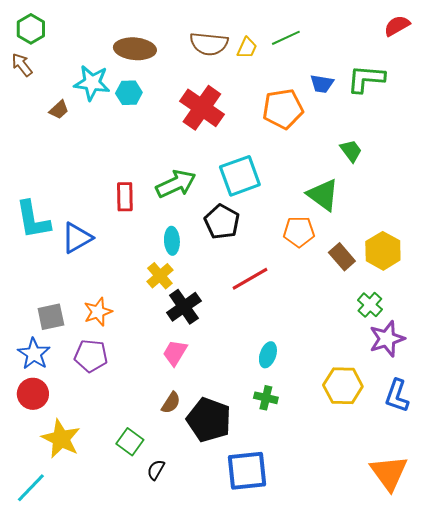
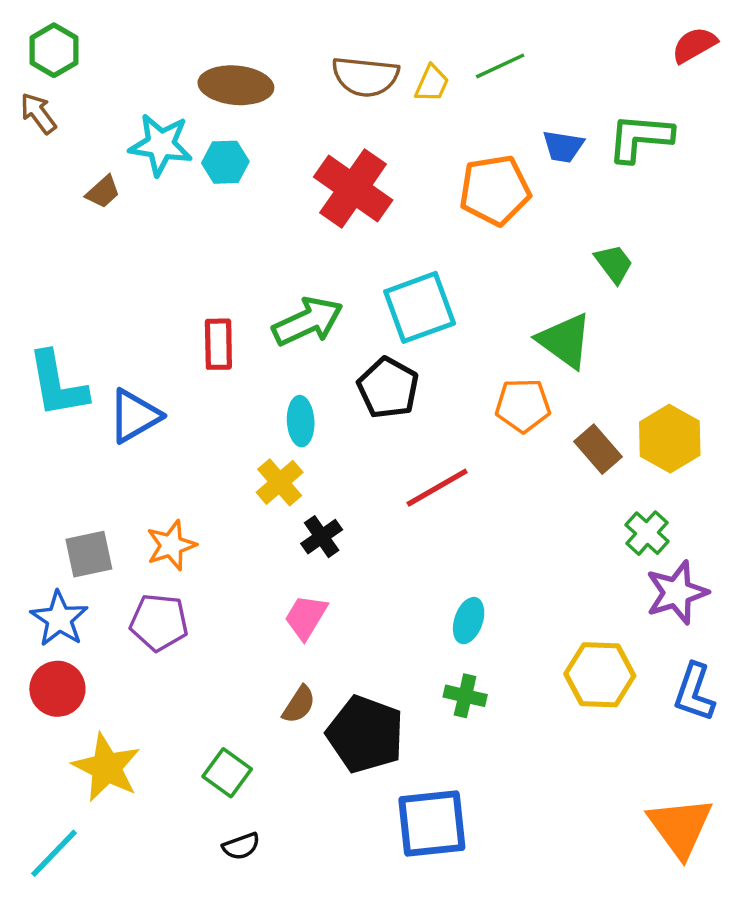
black cross: (184, 307) -> (322, 537), size x0.7
black semicircle: (156, 470) -> (241, 846), moved, turned -140

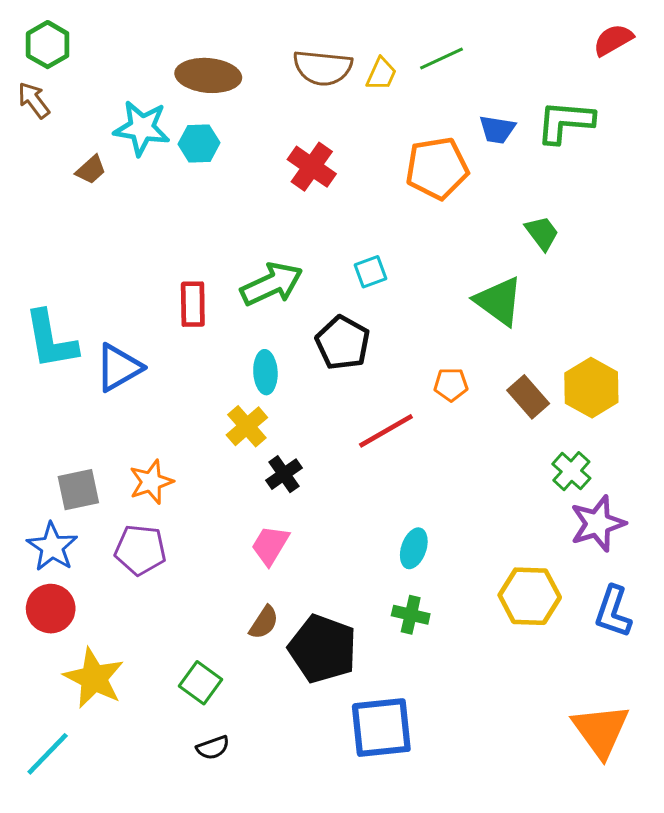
red cross: (353, 188) -> (312, 167), size x0.7
cyan square: (420, 307) -> (371, 272), size x0.5
orange pentagon: (523, 405) -> (451, 385), moved, size x0.7

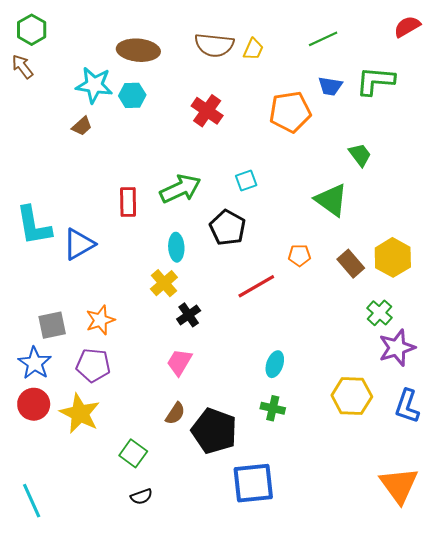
green line: (442, 58) -> (323, 39), moved
brown trapezoid: (91, 170) -> (82, 126), moved
yellow star: (94, 678) -> (80, 413), moved
cyan line: (48, 754) -> (32, 501), turned -68

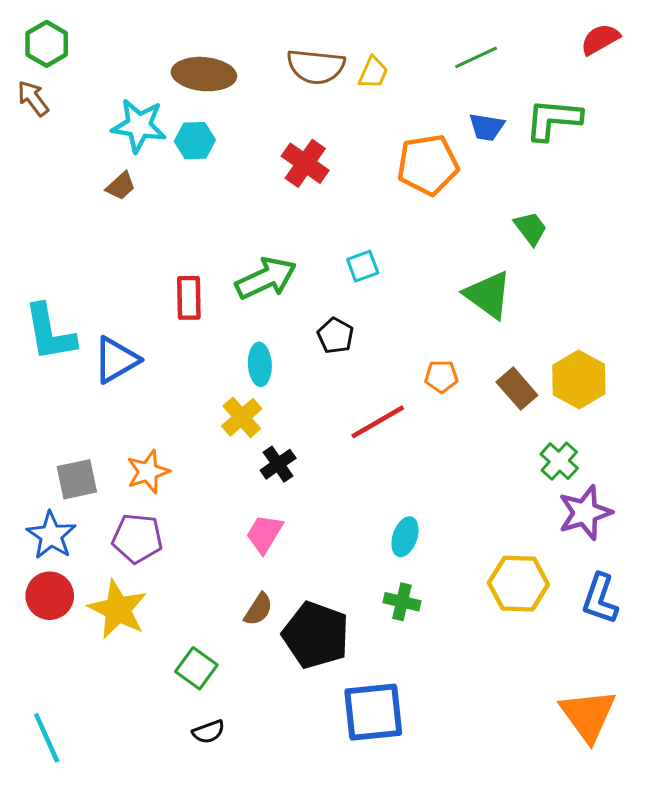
black pentagon: (228, 228) -> (335, 336), size x0.7

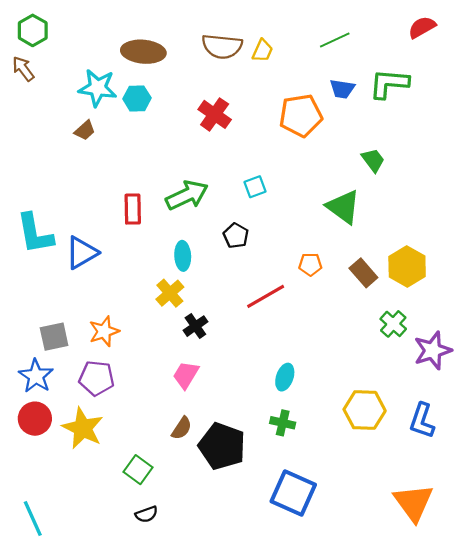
purple star: (585, 513) -> (433, 351), moved
blue square: (373, 712) -> (293, 493), moved, turned 30

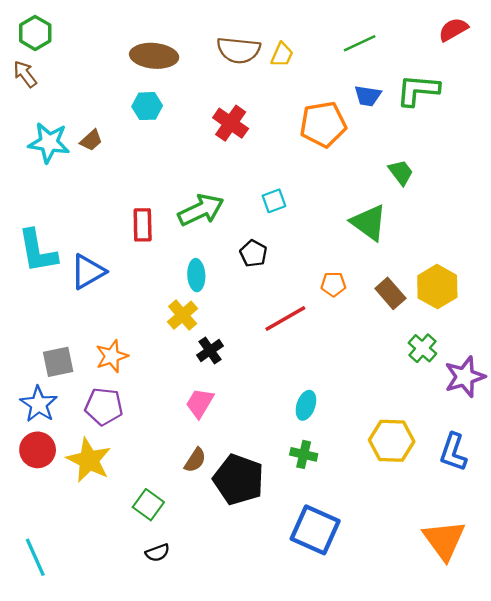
cyan star: (98, 88) -> (49, 143), moved

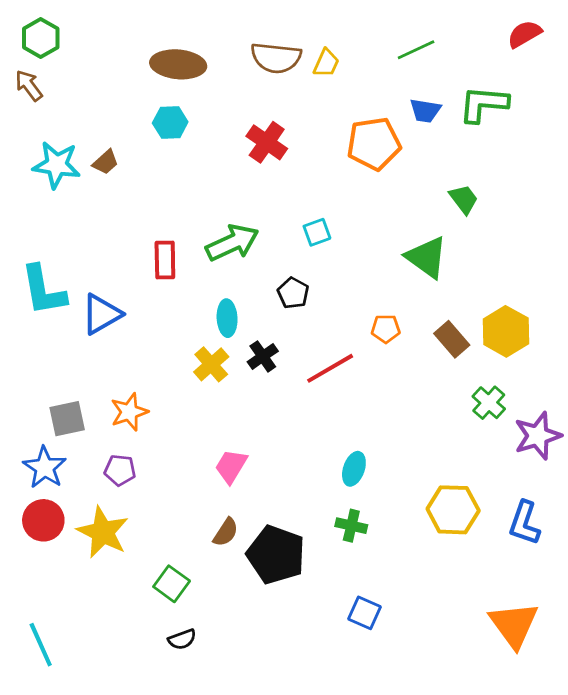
black cross: (210, 350) -> (263, 356), moved
purple pentagon: (104, 406) -> (120, 470), size x0.7
blue square: (315, 530) -> (365, 613), size x0.6

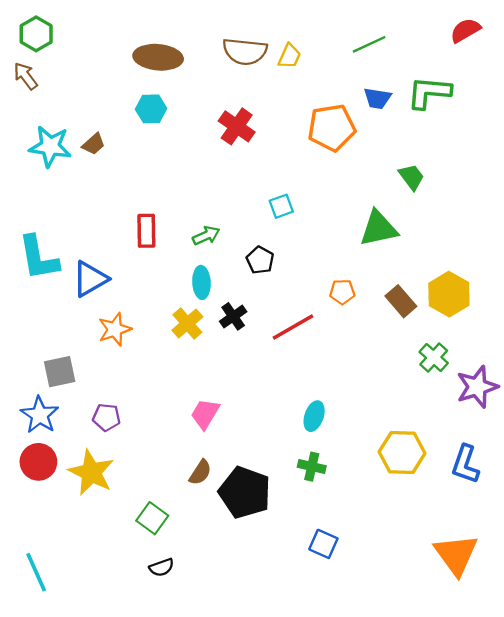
green arrow: (232, 243) -> (206, 236), moved, size x0.6
green triangle: (427, 257) -> (379, 228), turned -48
orange star: (129, 412) -> (115, 329), moved

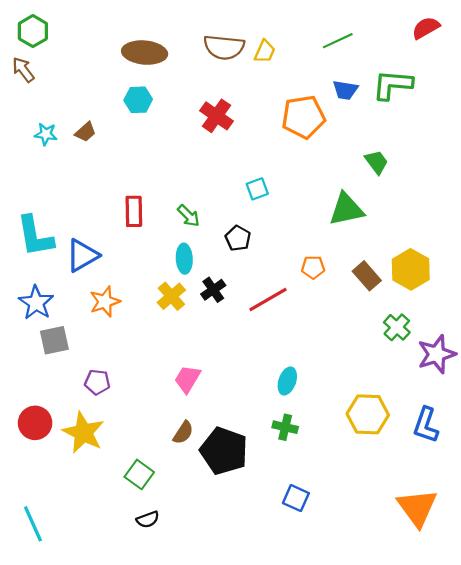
cyan star: (50, 146) -> (46, 134), size x0.6
green arrow: (206, 236) -> (189, 216), turned 70
blue star: (40, 415) -> (36, 303), moved

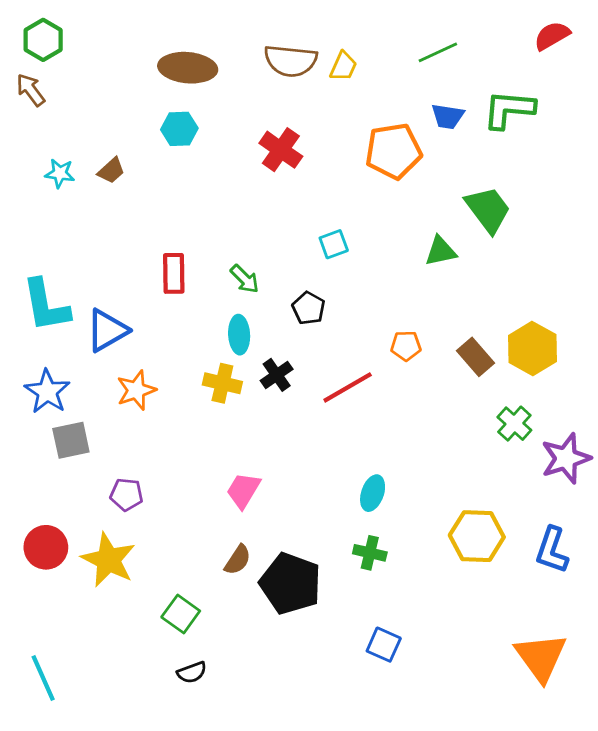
green trapezoid: (376, 162) -> (488, 209), size x1.5
green triangle: (346, 209) -> (441, 251), moved, size x0.7
yellow cross: (171, 296) -> (222, 383), turned -36

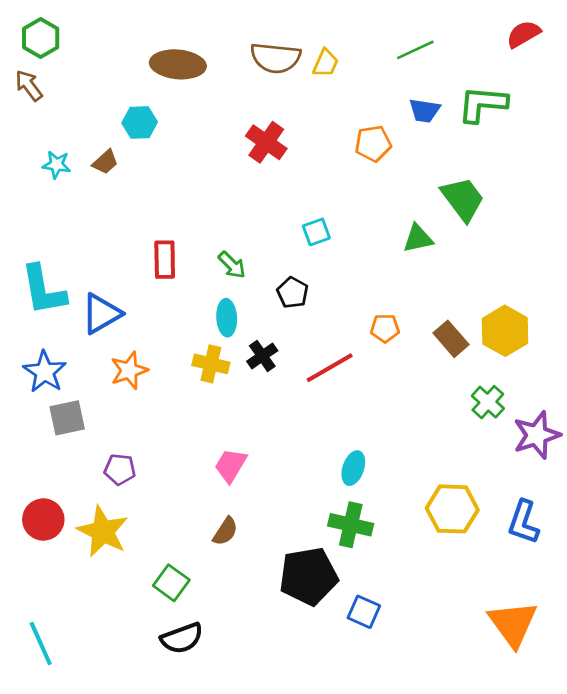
cyan hexagon: (179, 129) -> (140, 122), moved
orange pentagon: (393, 151) -> (373, 144), size x0.7
green cross: (370, 553) -> (351, 525), size x1.4
black pentagon: (291, 583) -> (308, 576), moved, turned -30
black semicircle: (192, 672) -> (182, 638), size x1.5

